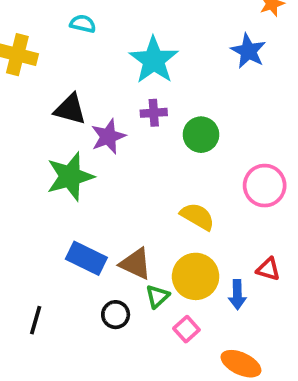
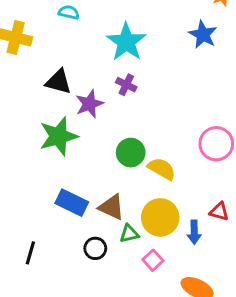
purple cross: (154, 113) -> (126, 85), turned 30
green circle: (201, 135) -> (131, 153), moved
green triangle: (157, 296) -> (129, 234), turned 30

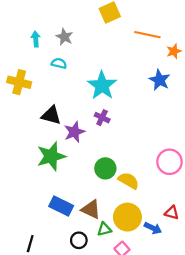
blue arrow: (194, 232) -> (153, 228), turned -63

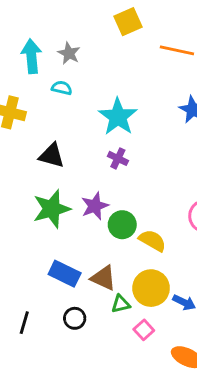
cyan arrow: (36, 39) -> (31, 56), size x1.6
purple star: (74, 132) -> (95, 206), moved
black circle: (79, 240) -> (75, 318), moved

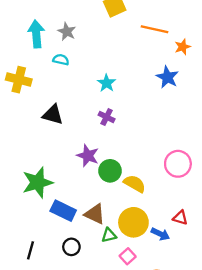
cyan star: (118, 117) -> (107, 83), size x0.6
purple star: (95, 206) -> (88, 156), turned -30
green star: (52, 209) -> (37, 183), moved

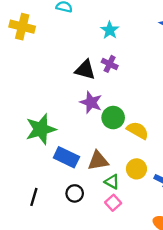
black triangle: (53, 115) -> (85, 70), moved
brown triangle: (95, 214) -> (98, 161), turned -35
yellow circle: (133, 222) -> (136, 169), size x0.7
green triangle: (109, 235) -> (112, 182), turned 42
pink square: (128, 256) -> (113, 203), moved

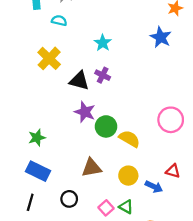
yellow cross: (22, 27) -> (49, 58), moved, turned 30
green star: (41, 129) -> (37, 138), size x0.6
blue rectangle: (66, 157) -> (38, 171), moved
green triangle: (112, 182) -> (126, 207), moved

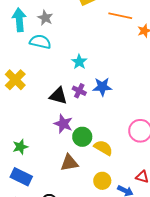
cyan semicircle: (59, 21) -> (40, 42), size x1.5
blue star: (161, 37) -> (102, 87), moved, turned -30
yellow cross: (49, 58) -> (15, 80), moved
brown triangle: (92, 168) -> (69, 163), moved

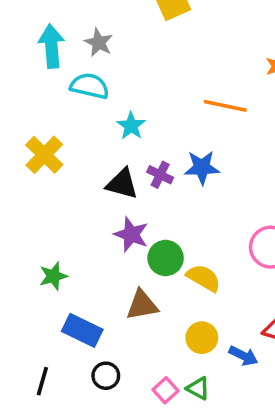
orange line: (120, 16) -> (225, 106), moved
cyan star: (79, 62) -> (131, 126), moved
blue rectangle: (21, 177) -> (82, 330), moved

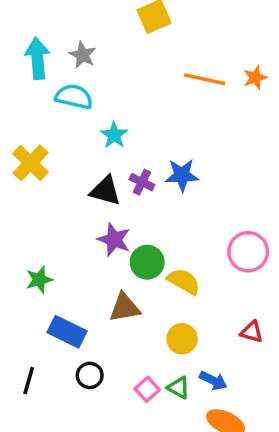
orange line: (225, 106) -> (205, 79), moved
blue arrow: (243, 356) -> (213, 381), moved

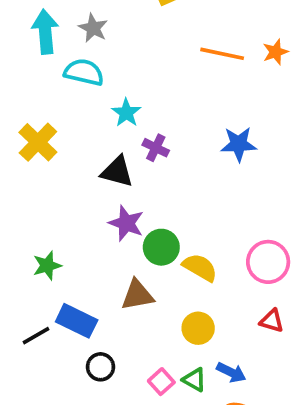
blue star: (182, 175) -> (239, 144), moved
purple cross: (142, 182) -> (156, 148), moved
pink circle: (248, 252) -> (268, 262), moved
black line: (29, 381) -> (36, 336), moved, turned 44

